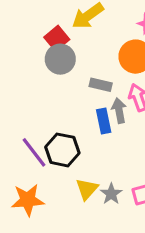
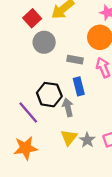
red square: (57, 38) -> (32, 18), moved
gray arrow: (119, 111) -> (68, 107), moved
black hexagon: (62, 150) -> (49, 95), moved

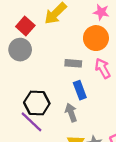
gray circle: (44, 42) -> (20, 50), moved
black hexagon: (49, 95) -> (37, 103), moved

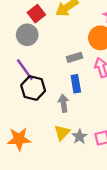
gray rectangle: (73, 63) -> (75, 57), turned -32
purple line: (32, 122) -> (25, 70), moved

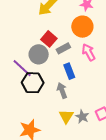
red square: (36, 14) -> (49, 39), moved
gray circle: (27, 35) -> (39, 54), moved

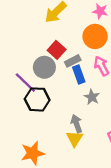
blue rectangle: (69, 71) -> (79, 75), moved
gray arrow: (62, 90) -> (76, 124), moved
gray star: (82, 117) -> (92, 97), moved

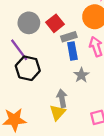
gray circle: (44, 67) -> (29, 23), moved

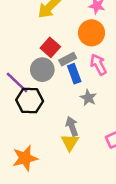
gray circle: (29, 23) -> (42, 70), moved

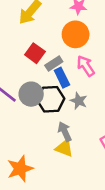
gray circle: (42, 70) -> (31, 94), moved
black hexagon: (30, 101) -> (51, 99), moved
yellow triangle: (70, 142) -> (64, 148), turned -36

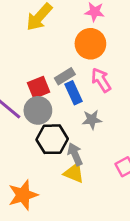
red square: (35, 53) -> (39, 87), moved, turned 30
black hexagon: (51, 99) -> (52, 139), moved
gray star: (79, 101) -> (92, 120), turned -30

